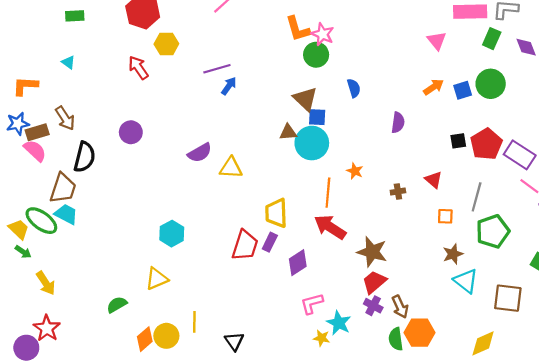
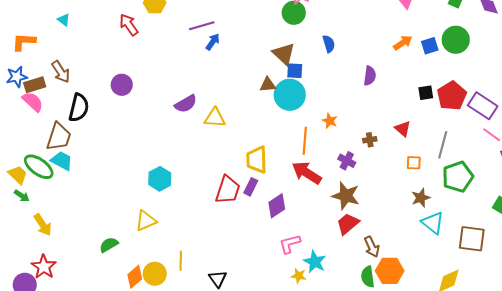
purple cross: (373, 306) -> (347, 161), moved

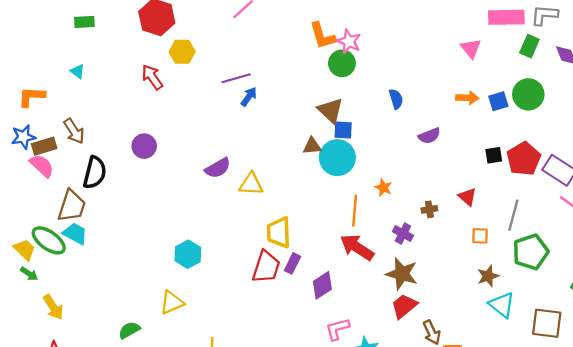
orange arrow: (403, 43) -> (467, 98), turned 36
blue semicircle: (329, 44) -> (396, 99), moved
purple semicircle: (370, 76) -> (429, 136), turned 60
yellow trapezoid: (257, 160) -> (279, 232), moved

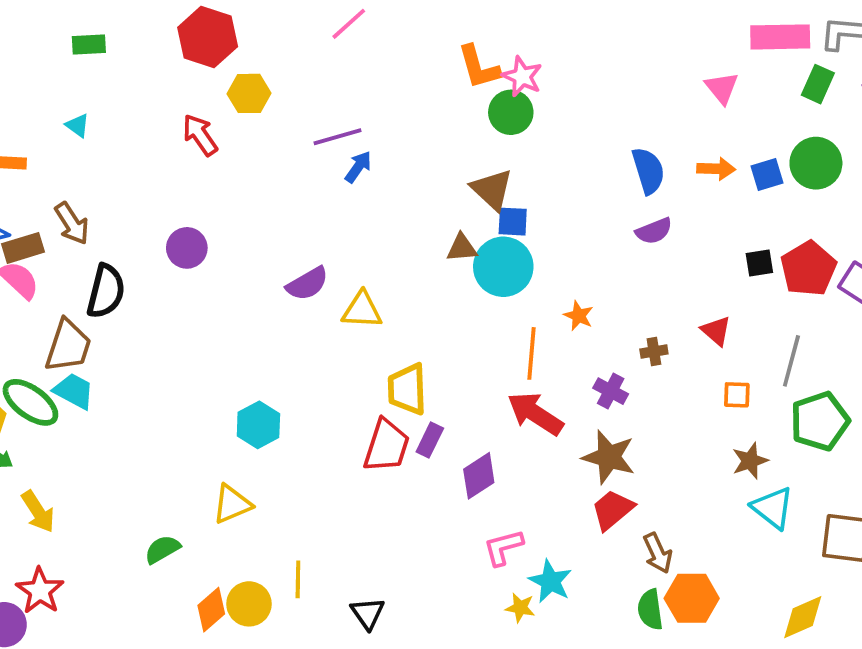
blue semicircle: (396, 99) -> (648, 171), moved, size x1.4

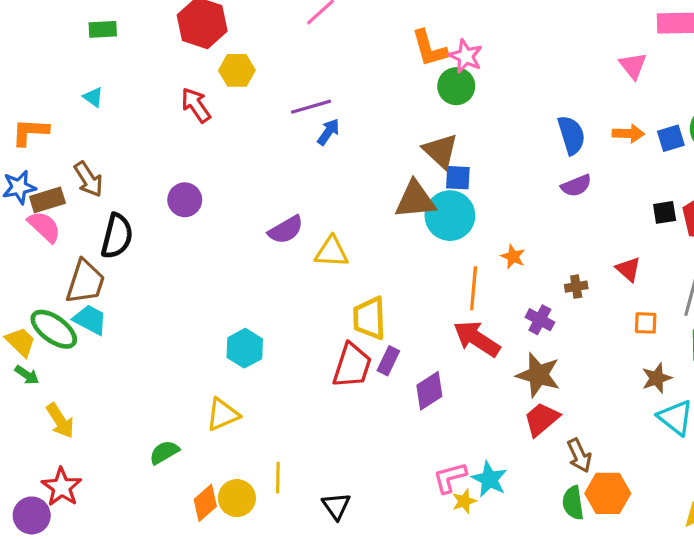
brown triangle: (462, 248) -> (415, 200), size x1.6
pink L-shape: (503, 547) -> (450, 478), moved
yellow star: (520, 608) -> (464, 501), turned -30

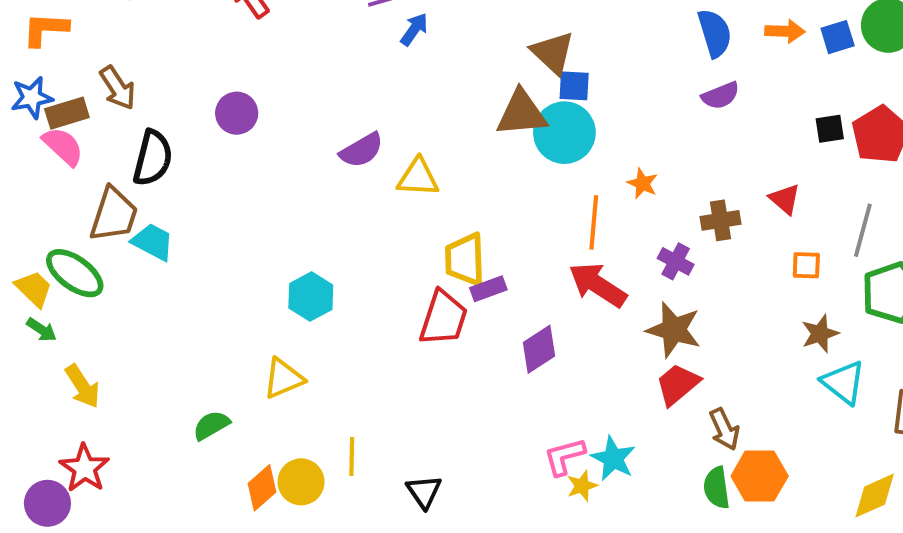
brown cross: (576, 287) -> (721, 220), size x1.4
cyan trapezoid: (90, 320) -> (153, 242), moved
purple rectangle: (388, 361) -> (488, 289), moved, turned 44

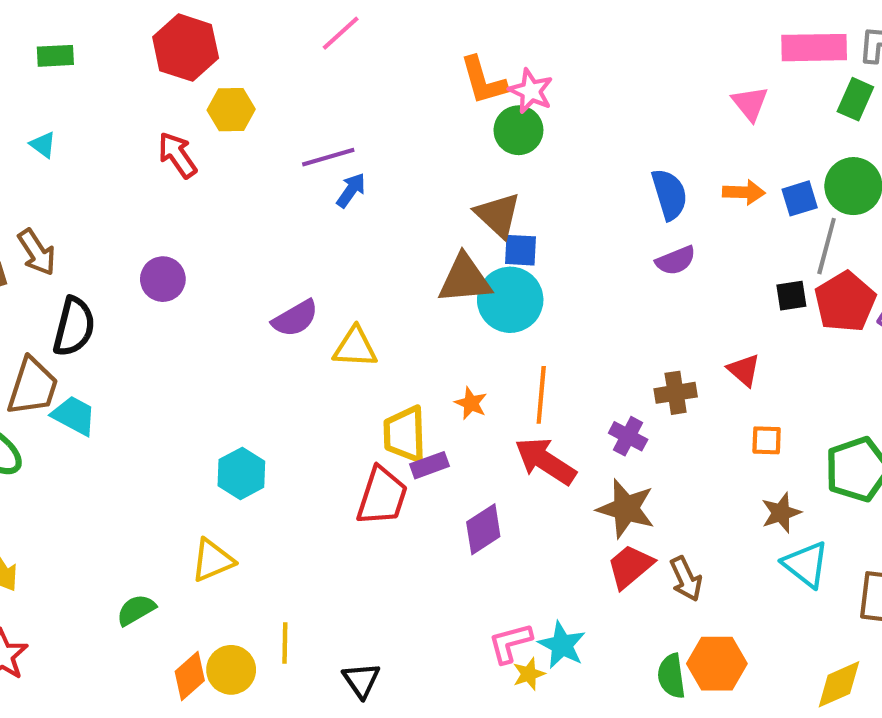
orange star: (642, 183) -> (471, 403), moved
gray line: (863, 230) -> (827, 246), moved
brown arrow: (724, 429) -> (686, 579), moved

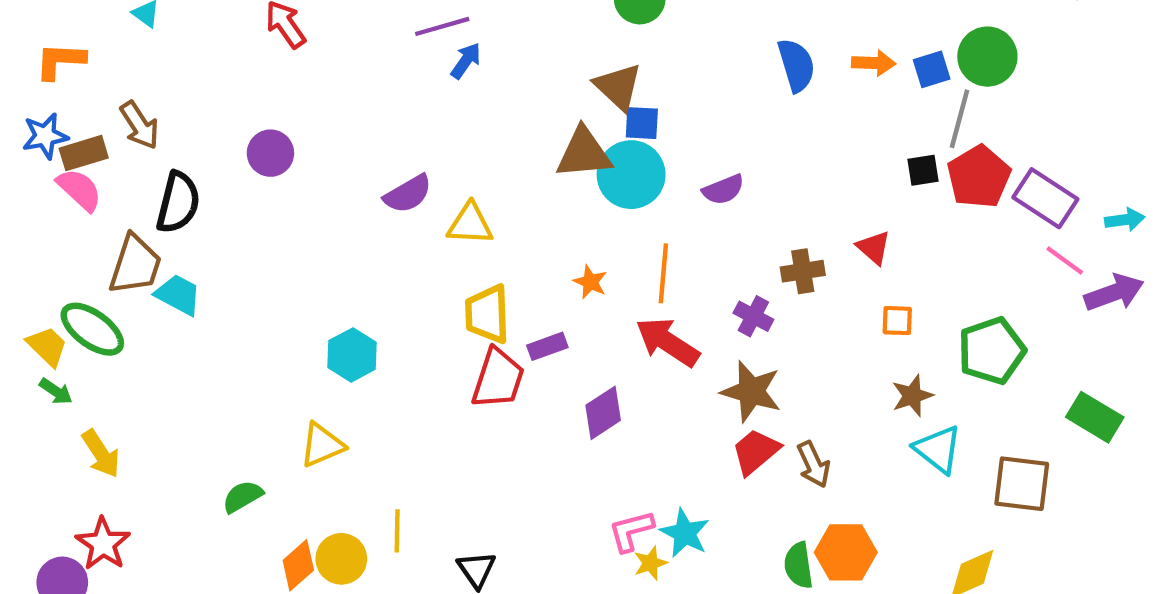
purple semicircle: (676, 260) -> (723, 190), moved
yellow trapezoid: (405, 434) -> (487, 314), moved

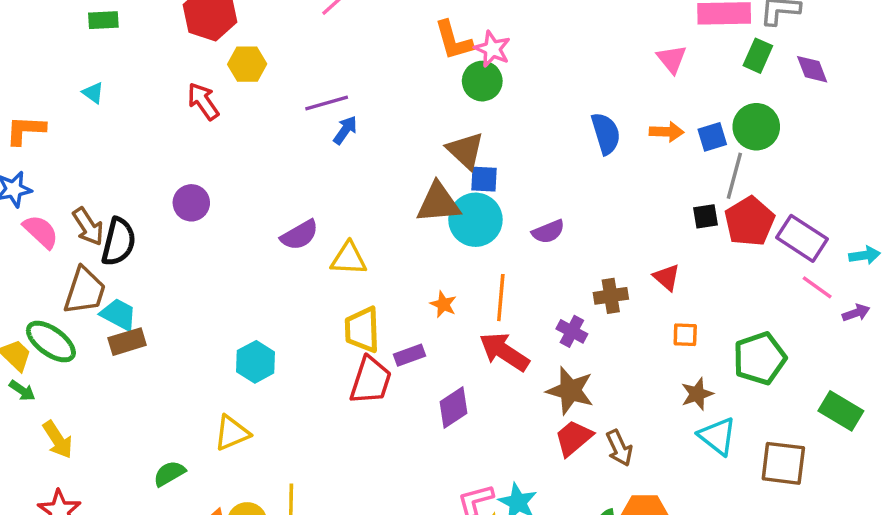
brown arrow: (140, 125) -> (88, 227), moved
brown rectangle: (84, 153) -> (127, 342), moved
purple arrow: (1114, 293) -> (856, 313), size x0.6

